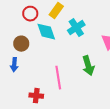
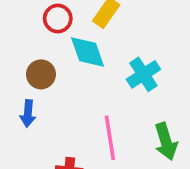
cyan cross: (76, 28) -> (143, 74), moved
green arrow: (88, 66) -> (166, 141), moved

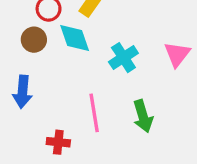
brown circle: (41, 74) -> (34, 40), moved
blue arrow: (28, 114) -> (22, 92), size x1.4

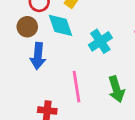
blue arrow: (22, 92) -> (38, 56), moved

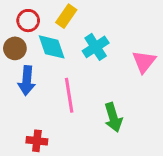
cyan cross: (100, 41) -> (96, 47), moved
pink line: (76, 87) -> (69, 95), moved

